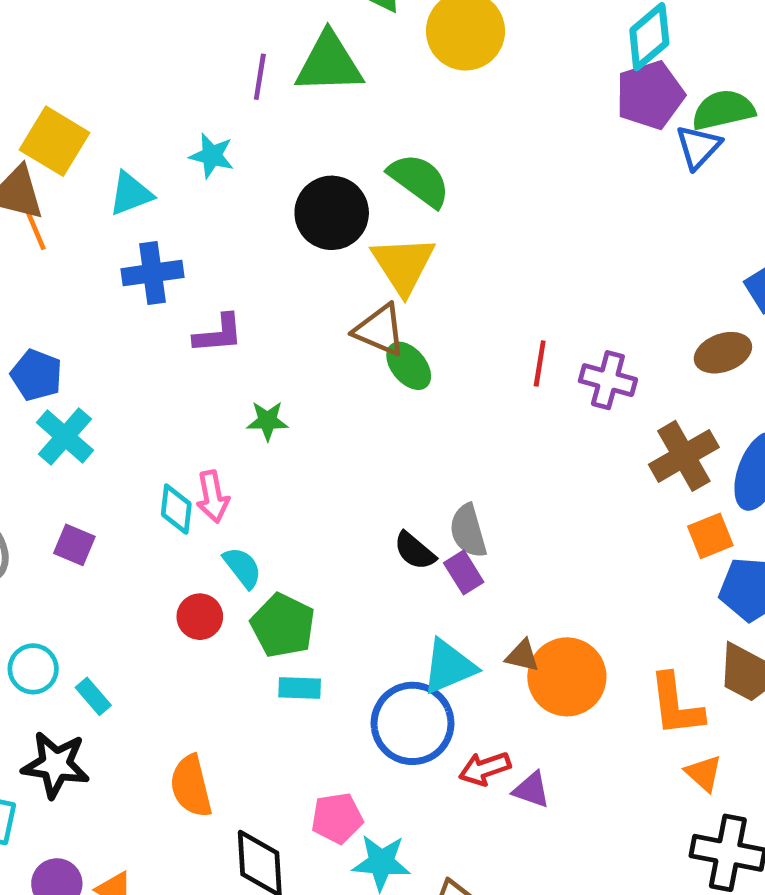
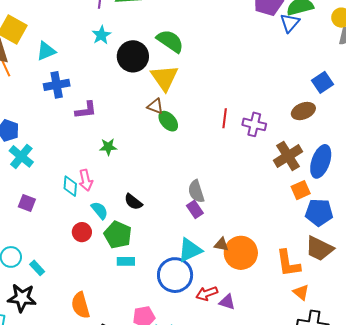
cyan star: (212, 156) -> (101, 35), moved, turned 30
brown triangle: (380, 330) -> (155, 106), size x0.7
black semicircle: (415, 551) -> (133, 202), moved

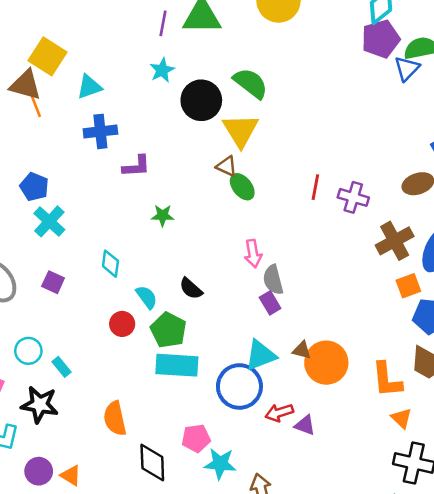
pink arrow: (86, 180) -> (253, 254), moved
cyan rectangle: (126, 261) -> (177, 365), size x1.8

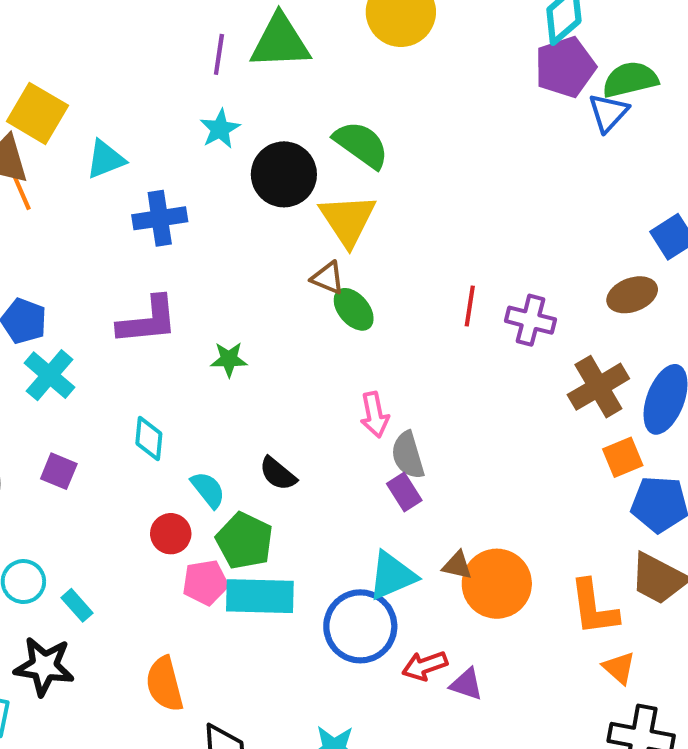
blue cross: (100, 131) -> (160, 218), moved
purple L-shape: (136, 166) -> (148, 321), moved, size x1.4
pink pentagon: (196, 438) -> (205, 583), moved

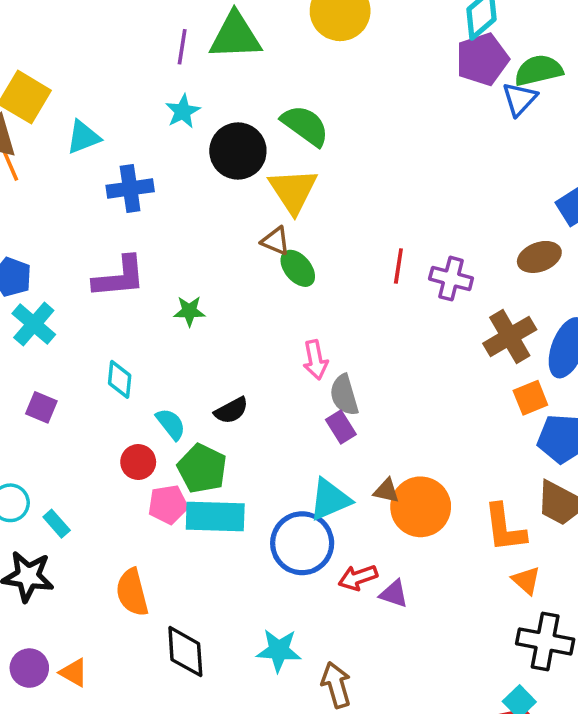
black semicircle: (278, 474) -> (231, 410), turned -68

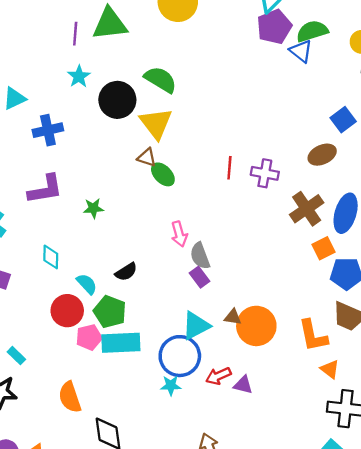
blue triangle: (519, 99) -> (301, 51), turned -30
red circle: (138, 462) -> (67, 311), size x1.4
cyan star: (279, 650) -> (171, 385), moved, size x0.7

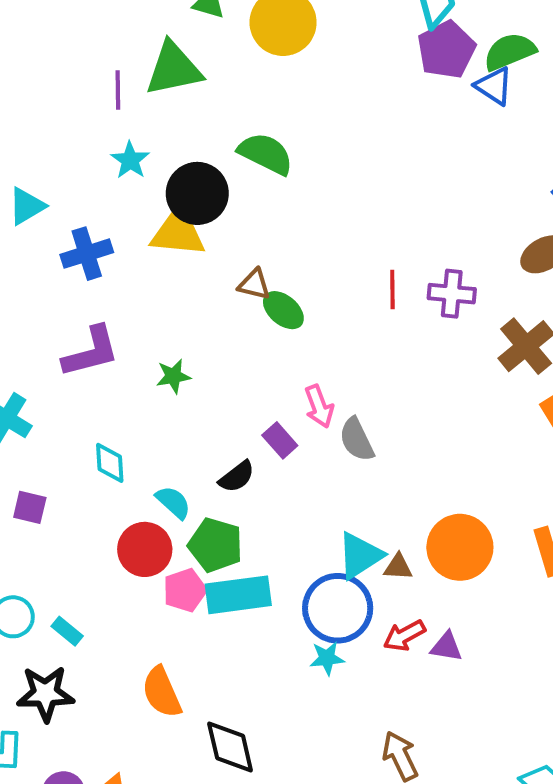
yellow triangle: (156, 123) -> (178, 232), moved, turned -42
purple rectangle: (200, 277) -> (280, 440), moved
brown triangle: (233, 317) -> (398, 567), moved

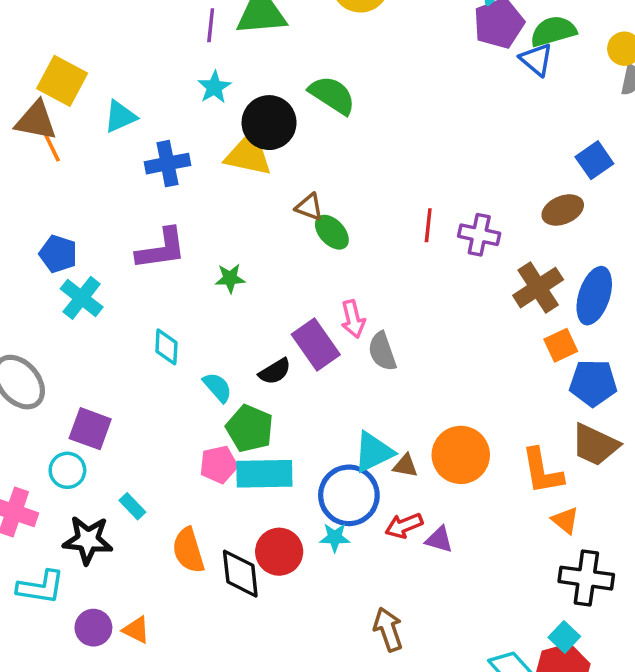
purple rectangle: (280, 440) -> (316, 344), size x1.6
purple square: (30, 507) -> (90, 429), moved, size x1.4
red circle: (145, 549) -> (279, 552), moved
cyan rectangle: (67, 631) -> (132, 506), moved
black diamond: (230, 747) -> (240, 574), moved

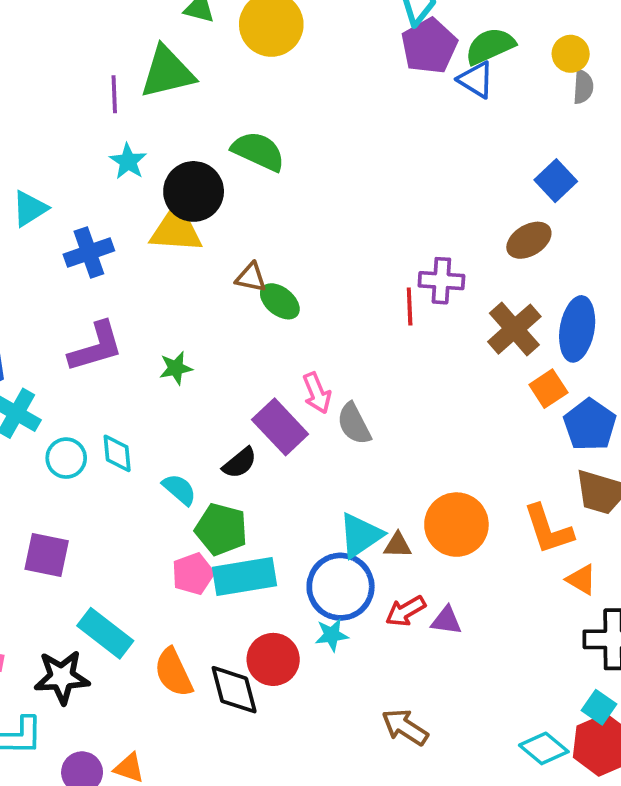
red line: (428, 225) -> (410, 306), moved
blue pentagon: (593, 383) -> (590, 425), turned -30
cyan circle: (67, 470) -> (66, 458), moved
cyan rectangle: (132, 506) -> (105, 633), size x1.8
brown arrow: (388, 629) -> (405, 727), turned -30

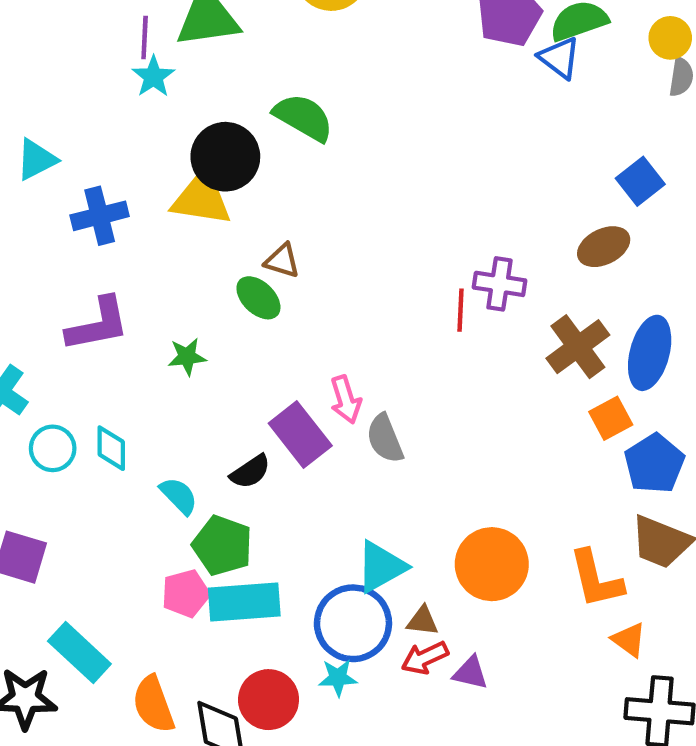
cyan star: (128, 161) -> (153, 77), moved
green ellipse: (280, 301) -> (258, 298), moved
brown triangle: (398, 545) -> (422, 621), moved

